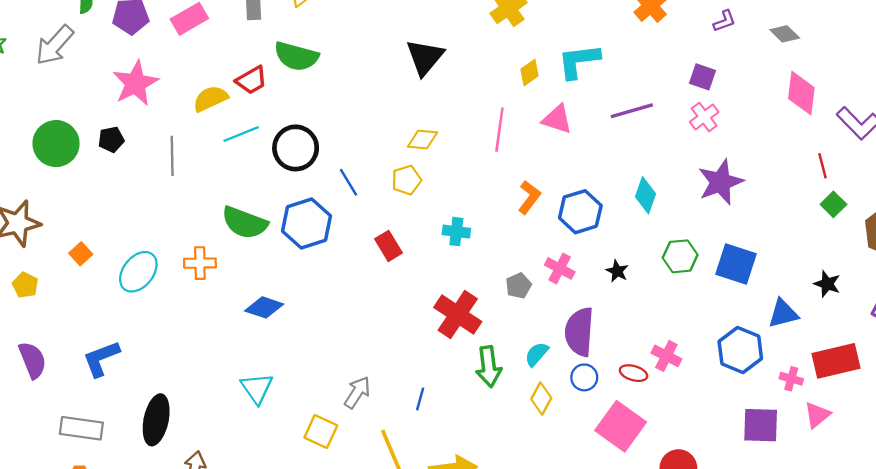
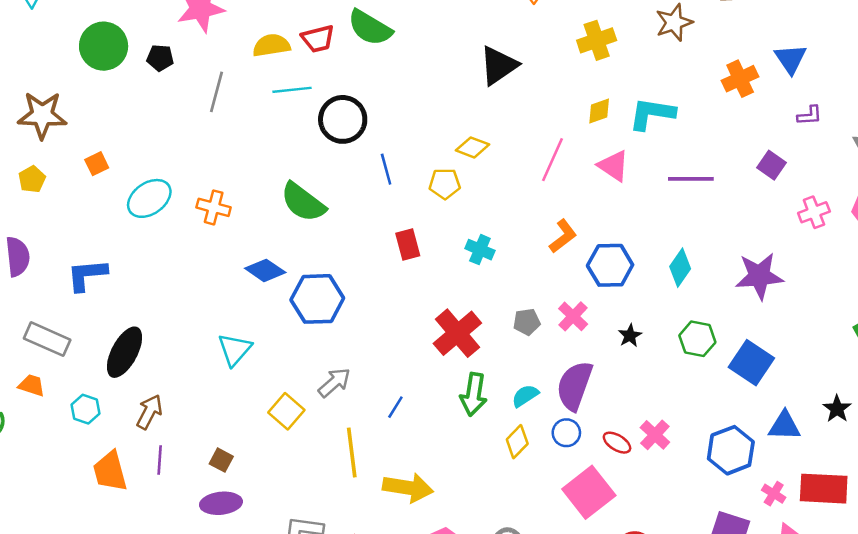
pink cross: (704, 117) -> (814, 212), moved
green semicircle: (245, 223) -> (303, 202), moved
blue hexagon: (306, 223) -> (317, 299), moved

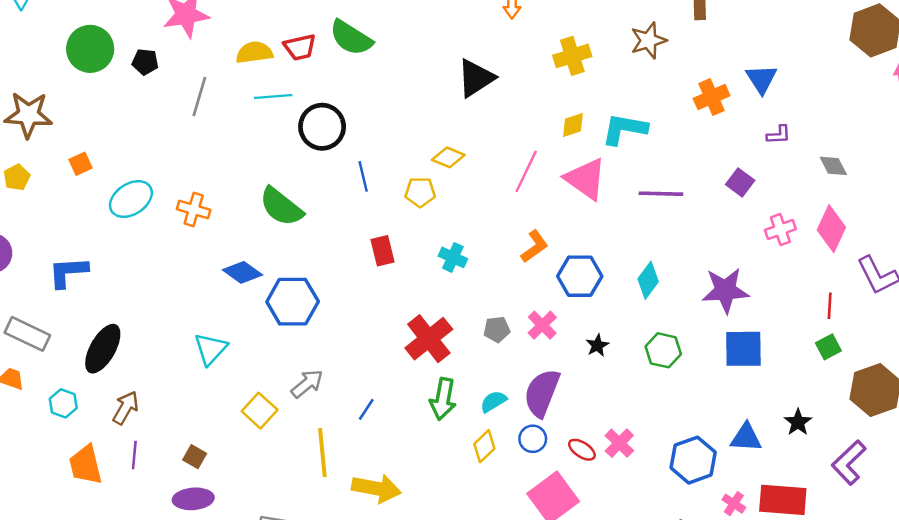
pink triangle: (613, 166) -> (586, 179), size x1.4
blue square: (751, 363) -> (743, 349), moved, turned -36

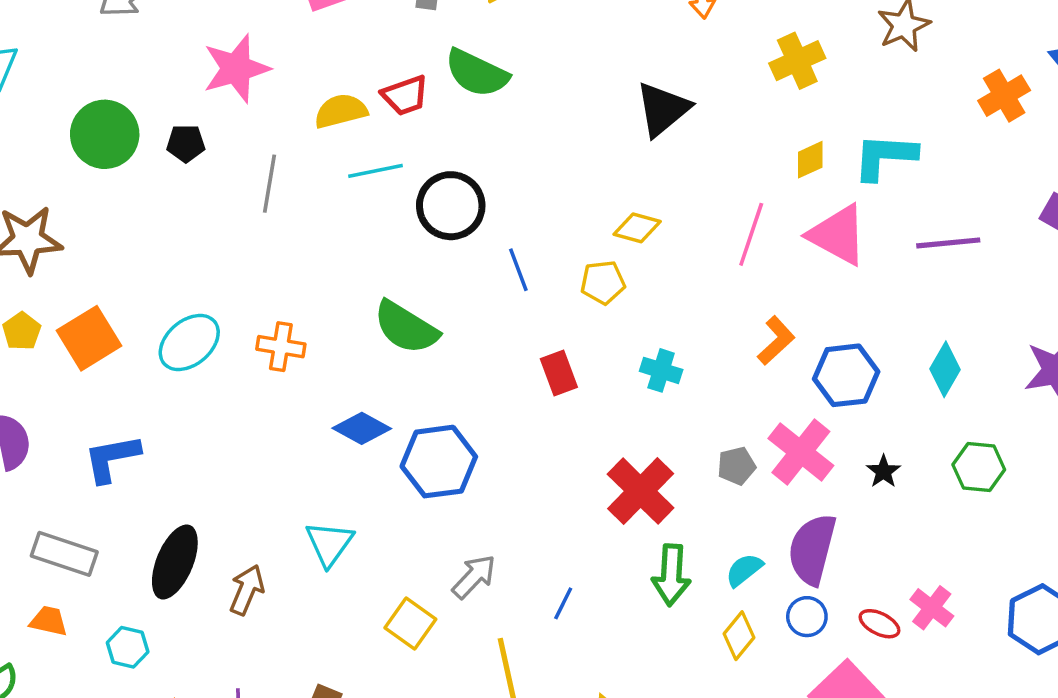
orange square: (80, 164) -> (89, 338), moved, size x1.8
pink cross: (542, 325) -> (801, 452), size x1.5
brown arrow: (126, 408) -> (247, 590), moved

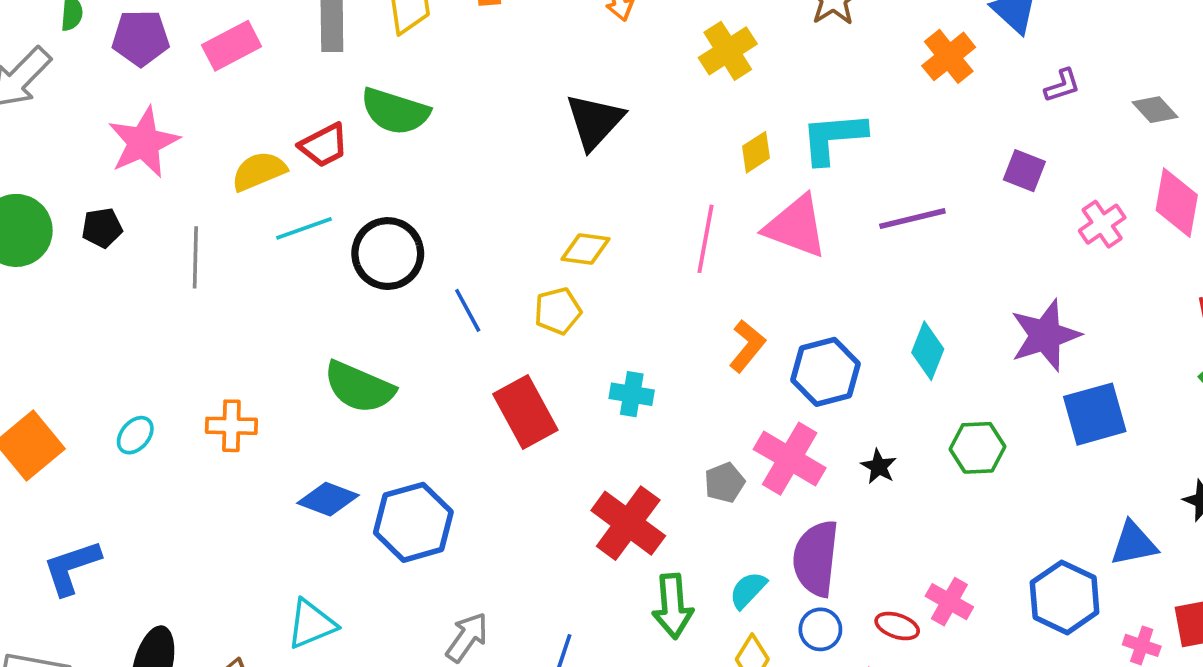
cyan ellipse: (189, 343) -> (135, 435), size x0.6
red rectangle: (559, 373) -> (525, 412), size x1.5
cyan triangle: (329, 544) -> (311, 624), turned 40

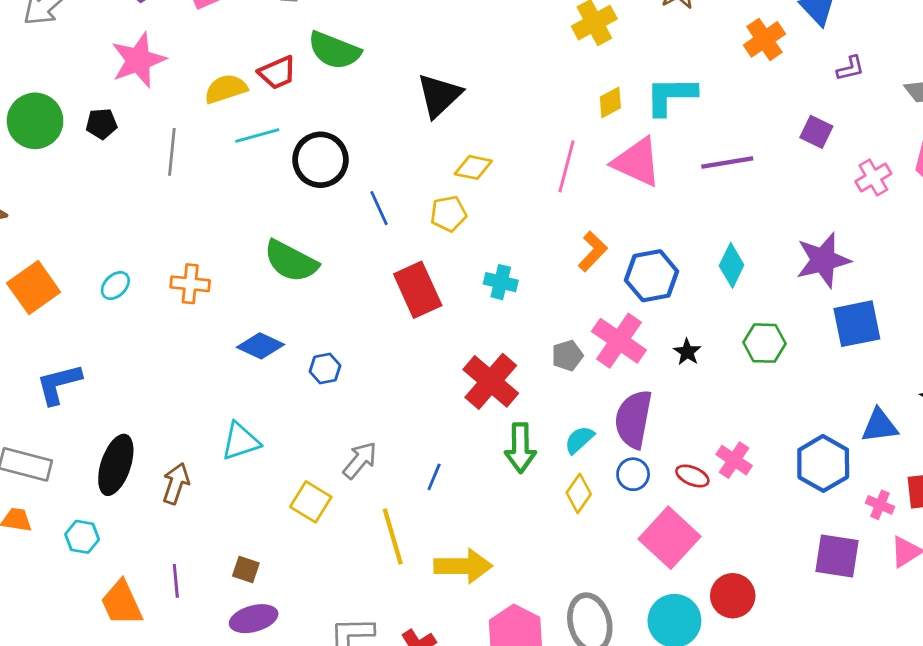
black triangle: (595, 121) -> (439, 95), moved
blue hexagon: (413, 522) -> (325, 369), size x0.5

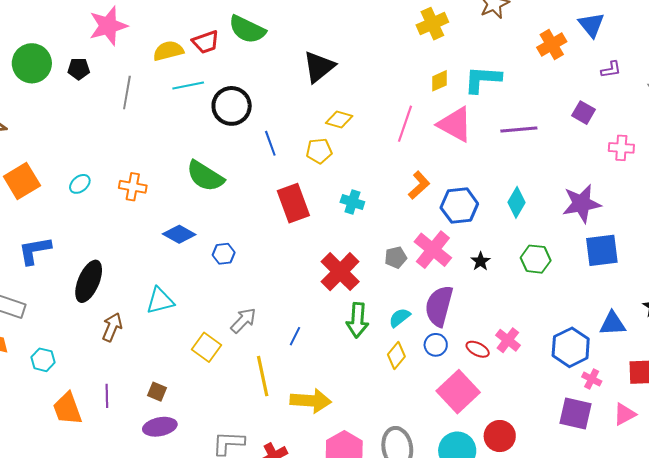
pink cross: (873, 178) -> (621, 148), turned 30
black ellipse: (116, 465) -> (89, 281), moved
pink cross: (880, 505) -> (592, 379), moved

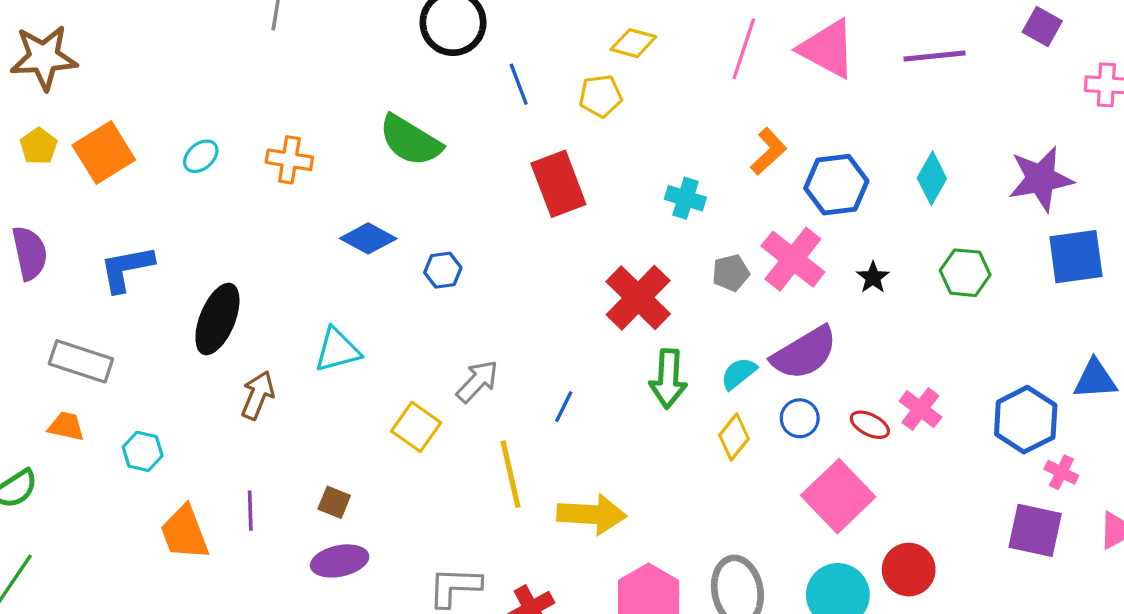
cyan cross: (352, 202) -> (685, 198), moved
purple semicircle: (439, 306) -> (804, 353), turned -135

